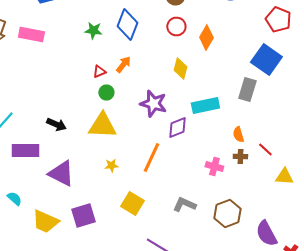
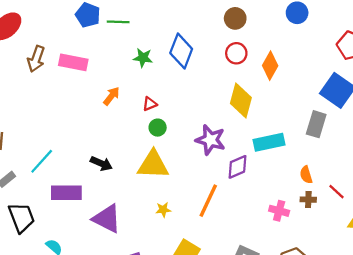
orange arrow: (123, 64) -> (111, 96), moved
yellow diamond: (180, 68) -> (241, 101), size x1.4

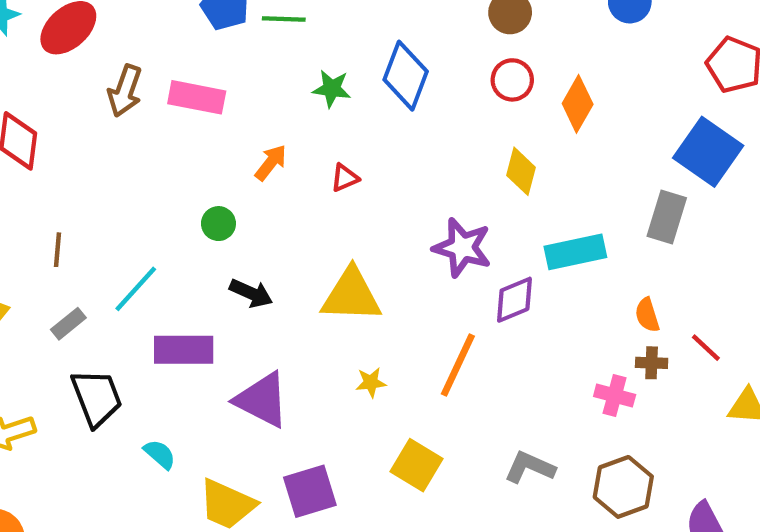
yellow diamond: (241, 101) -> (521, 171), size x0.7
green circle: (158, 128) -> (218, 224), moved
pink cross: (279, 211) -> (615, 395), moved

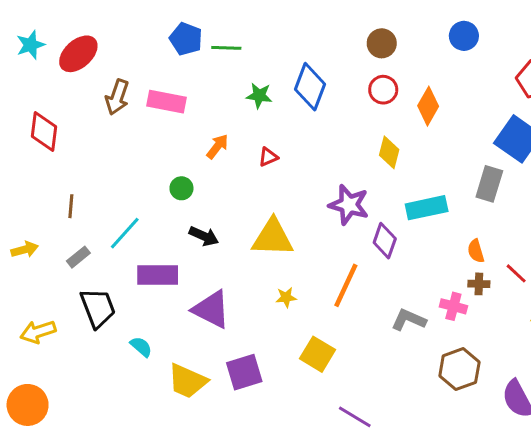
purple diamond: (514, 300) -> (385, 241), turned -48
gray L-shape: (530, 467) -> (409, 320), moved

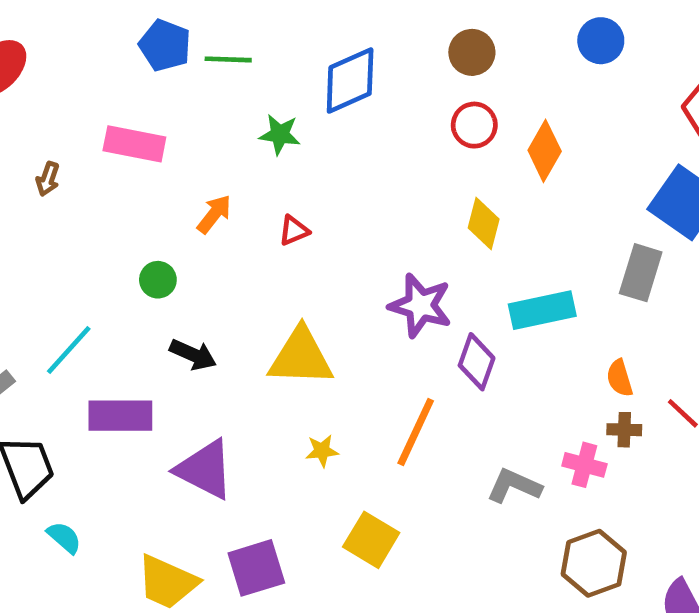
blue diamond: (310, 87) -> (350, 81), moved, turned 45
brown arrow: (117, 97) -> (48, 179), moved, size x0.6
cyan semicircle: (141, 347) -> (64, 537), moved

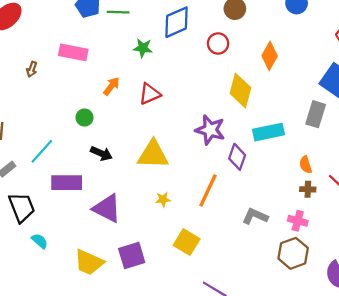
red circle: (474, 125) -> (218, 43), moved
yellow diamond: (484, 223) -> (240, 91), size x1.4
red triangle: (294, 231) -> (150, 94), size x1.5
pink cross: (584, 465) -> (298, 221), moved

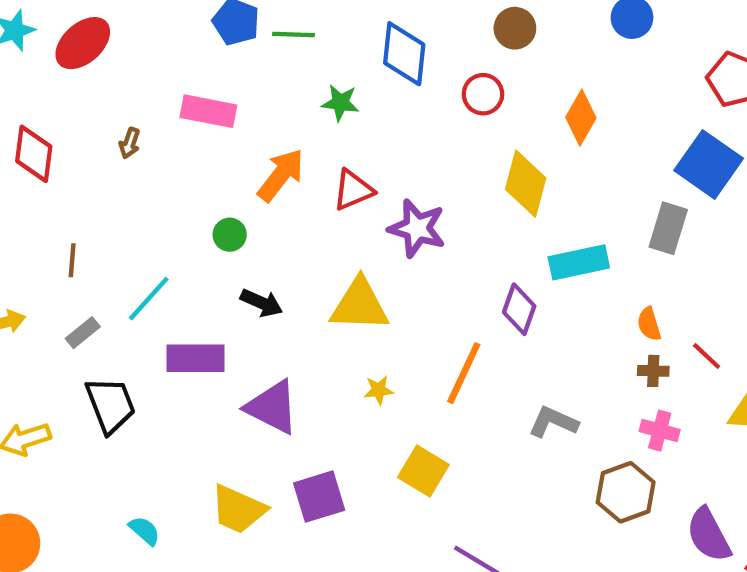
blue diamond: (177, 22) -> (404, 54), turned -60
orange arrow: (111, 86) -> (281, 175), size x1.5
purple star: (210, 130) -> (417, 228), moved
pink cross: (298, 221) -> (660, 431), moved
cyan semicircle: (40, 241) -> (145, 531), moved

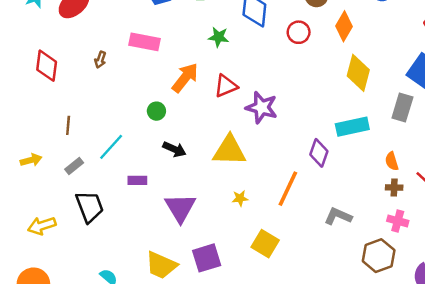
orange diamond: (581, 118) -> (344, 26), moved
yellow diamond: (526, 184) -> (358, 73), moved
purple rectangle: (196, 358) -> (137, 180), size x0.6
purple triangle: (272, 407) -> (180, 208), turned 32

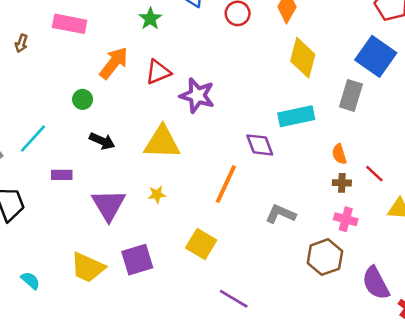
green star: (219, 37) -> (150, 19), turned 30
purple diamond: (319, 153) -> (260, 145), turned -40
yellow star: (240, 198) -> (157, 194), moved

